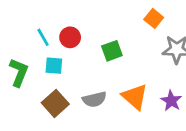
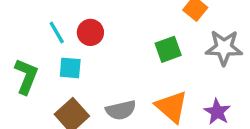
green square: (112, 51) -> (168, 49), moved

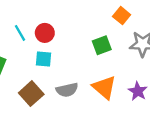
cyan square: (70, 68) -> (44, 59), moved

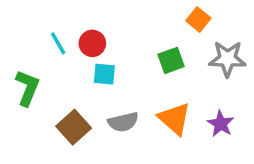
cyan square: (44, 59) -> (104, 74), moved

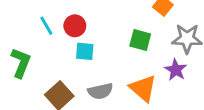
green square: (171, 60) -> (140, 40), turned 35
purple star: (221, 124) -> (176, 70), moved

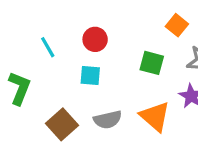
red circle: (75, 26) -> (95, 39), moved

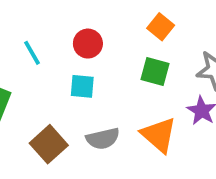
orange square: (177, 25) -> (161, 27), moved

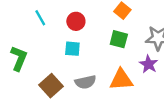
cyan line: (32, 53) -> (40, 18), moved
orange triangle: (159, 135) -> (121, 80), turned -45

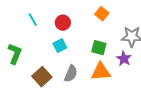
green square: (119, 39) -> (99, 48), moved
cyan square: (72, 49) -> (60, 46), turned -32
gray semicircle: (85, 82) -> (71, 74), turned -54

